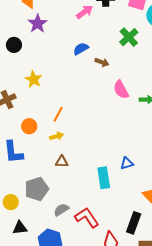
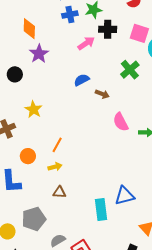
blue triangle: (127, 163) -> (124, 196), size x1.5

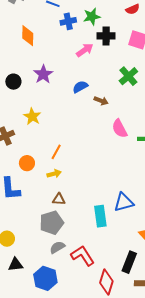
purple star: (39, 54) -> (43, 74), moved
gray pentagon: (34, 219) -> (52, 223), moved

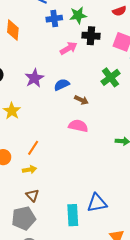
purple star: (43, 74) -> (34, 78), moved
pink semicircle: (120, 129) -> (78, 126), moved, turned 126
brown triangle: (59, 199) -> (32, 195), turned 40

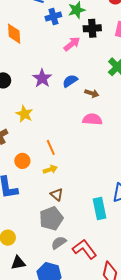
orange line: (33, 148) -> (51, 147), turned -49

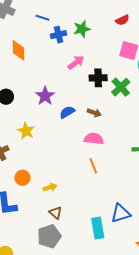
black cross: (92, 28) -> (98, 78), moved
blue semicircle: (70, 81) -> (67, 112), moved
orange line: (51, 147) -> (93, 166), moved

